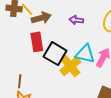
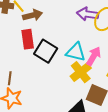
purple arrow: (76, 20) -> (88, 14), moved, size x1.5
yellow cross: (70, 66) -> (81, 72), moved

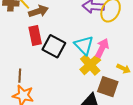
cyan triangle: (76, 52) -> (84, 45), turned 35

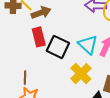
yellow cross: (90, 65) -> (81, 74), moved

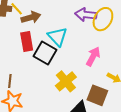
cyan triangle: (88, 45) -> (57, 37), moved

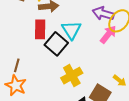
pink arrow: (93, 56) -> (108, 34), moved

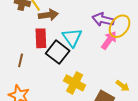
brown line: (17, 65) -> (21, 60), moved
yellow cross: (72, 76) -> (75, 83), turned -30

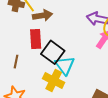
cyan triangle: (72, 37) -> (65, 65), moved
yellow cross: (75, 83) -> (54, 81), moved

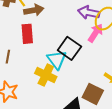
black square: (53, 52) -> (69, 48), moved

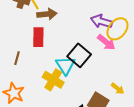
pink arrow: (95, 33) -> (106, 42), turned 90

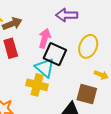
yellow ellipse: (118, 29) -> (88, 46), moved
pink arrow: (106, 42) -> (45, 38), moved, turned -96

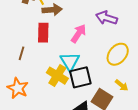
black square: (55, 54) -> (80, 77), moved, turned 35

